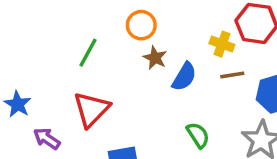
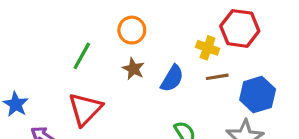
brown star: (155, 58) -> (133, 69), moved

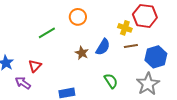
green line: (82, 56) -> (47, 33), turned 30
brown star: (133, 69) -> (82, 53), moved
red triangle: (85, 109) -> (35, 66), moved, size x0.6

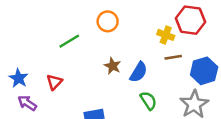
blue semicircle: (103, 47) -> (139, 72), moved
purple arrow: (23, 83) -> (27, 103), moved

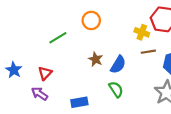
green semicircle: (148, 101) -> (116, 89), moved
purple arrow: (27, 103) -> (40, 94), moved

